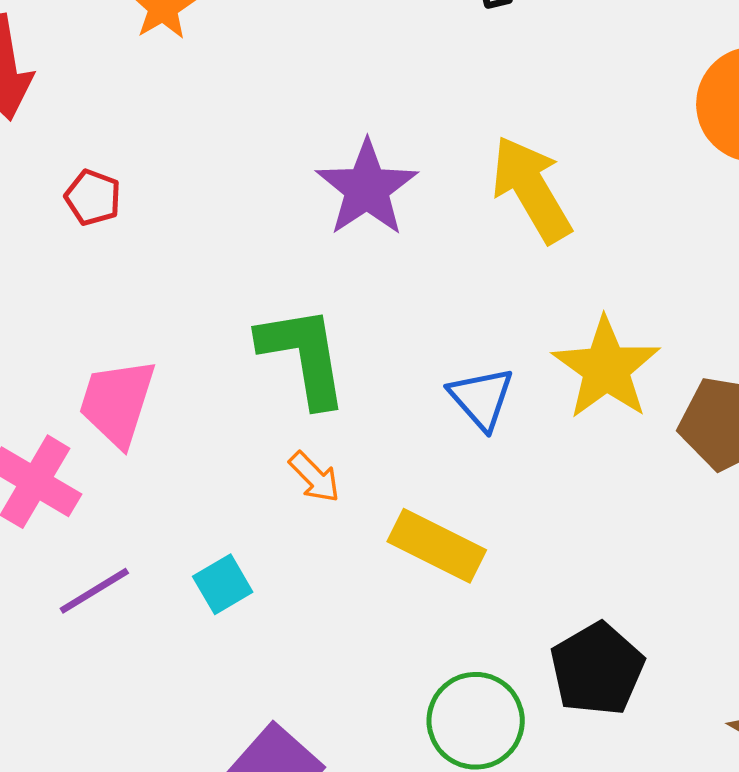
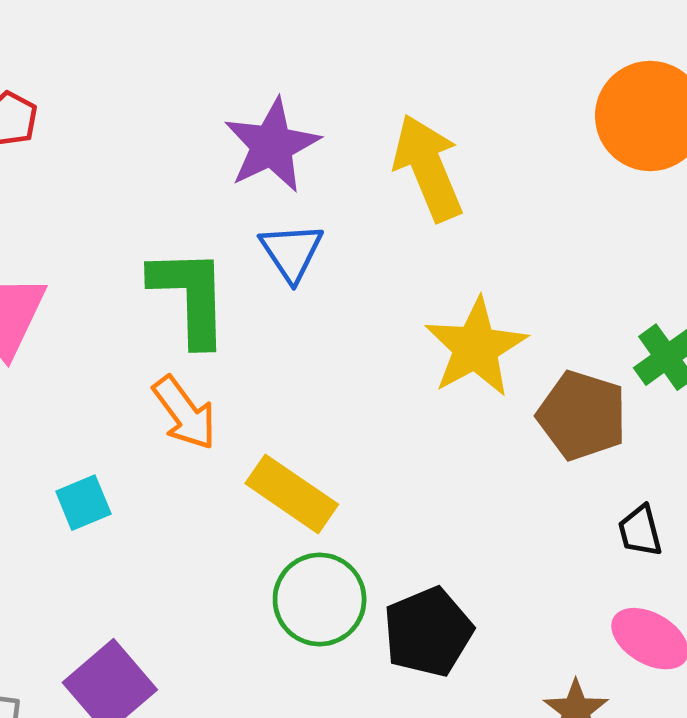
blue triangle: (481, 398) -> (292, 252), moved
orange arrow: (314, 477) -> (185, 413), size x1.4
green circle: (476, 721) -> (320, 599), moved

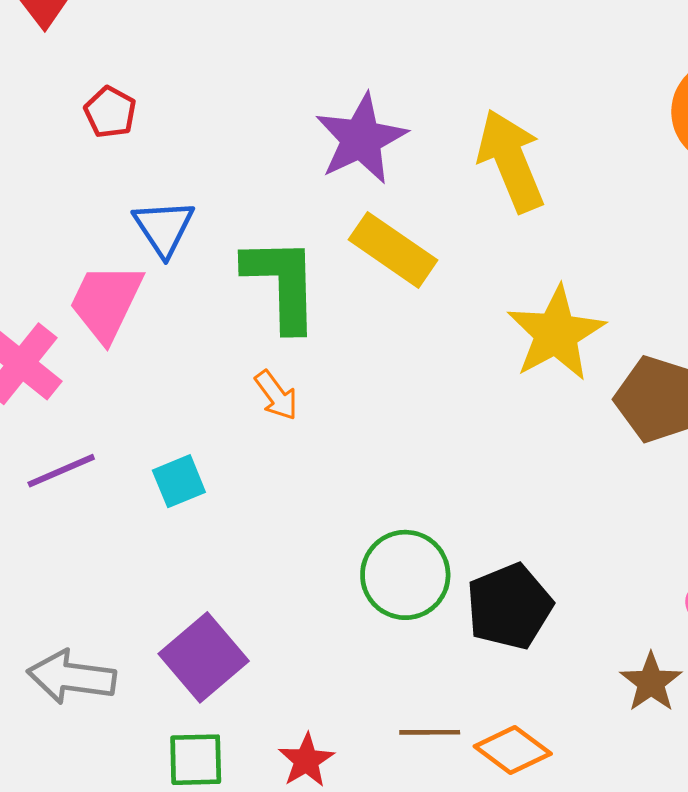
blue triangle: (292, 252) -> (164, 228), moved
orange arrow: (185, 413) -> (276, 395), size x0.7
yellow rectangle: (292, 494) -> (393, 250), moved

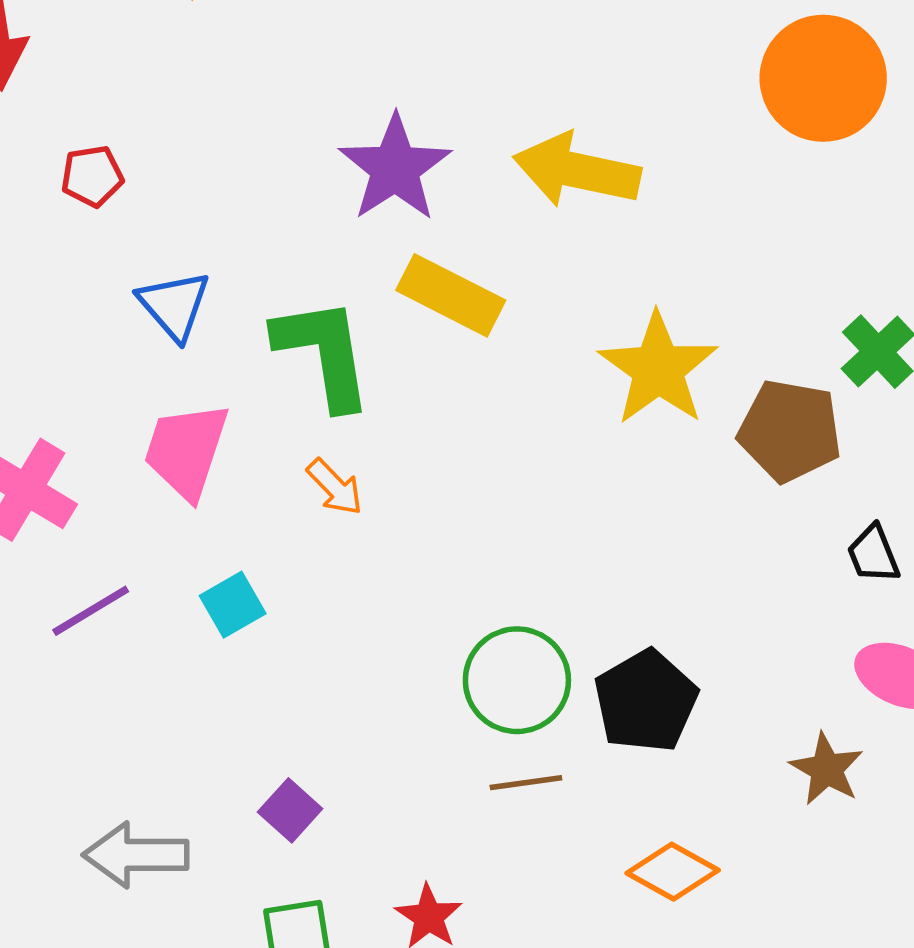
red pentagon: (110, 112) -> (92, 176), turned -30
yellow arrow: (511, 161) -> (577, 170), turned -48
pink trapezoid: (106, 302) -> (186, 451), moved
purple square: (204, 657) -> (290, 810), size x0.6
brown line: (430, 732) -> (526, 783), moved

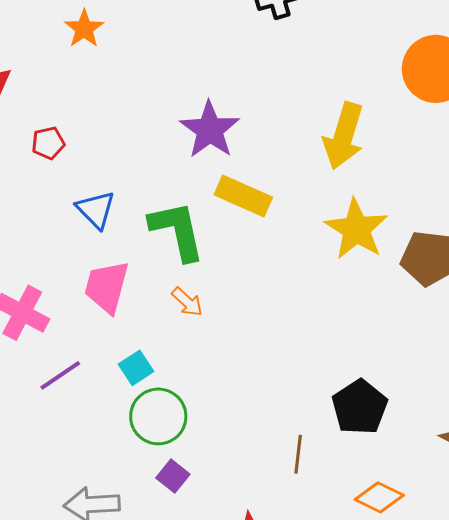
yellow arrow: (577, 170) -> (344, 136), moved, turned -82
green circle: (517, 680) -> (158, 416), moved
brown line: (526, 783) -> (298, 454), turned -72

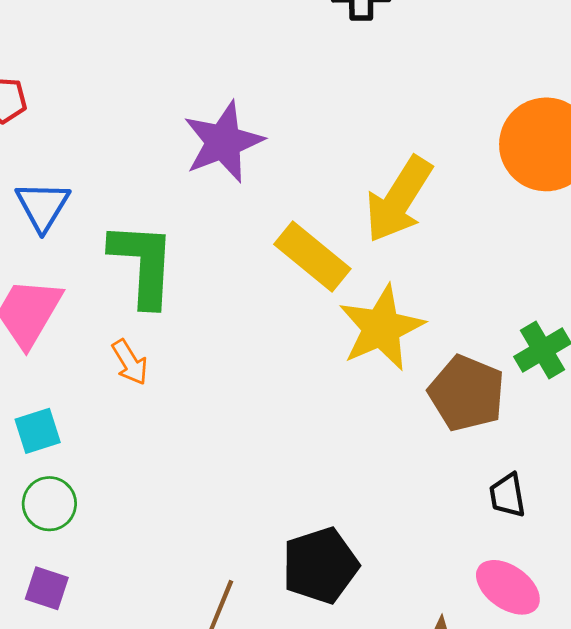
yellow rectangle: (243, 196) -> (312, 257), moved
green circle: (158, 416) -> (49, 504), size x0.7
purple square: (173, 476) -> (47, 588), turned -36

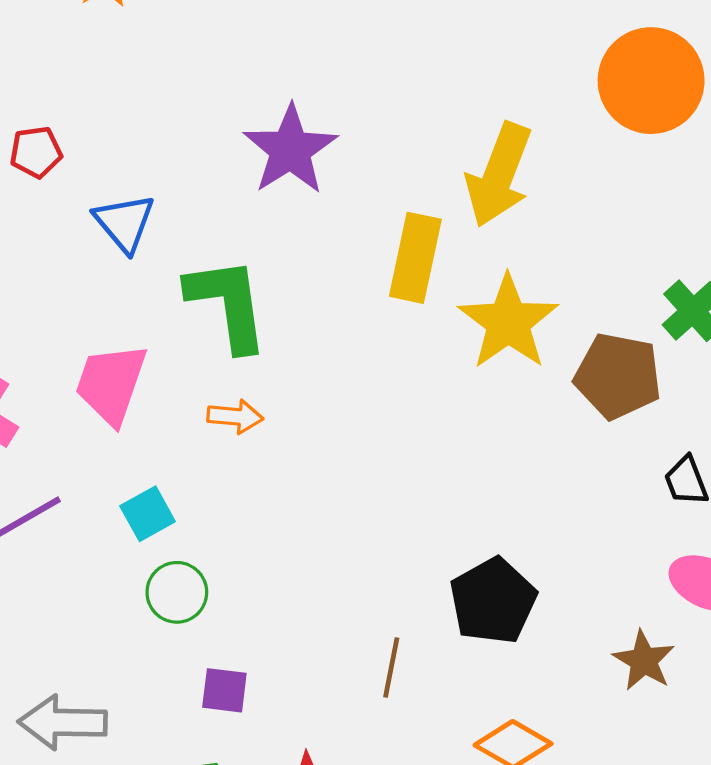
blue triangle: (43, 206) -> (124, 223), moved
yellow rectangle: (312, 257) -> (415, 258), turned 74
orange arrow: (130, 362) -> (235, 416), turned -42
purple square: (47, 588) -> (224, 690), moved

